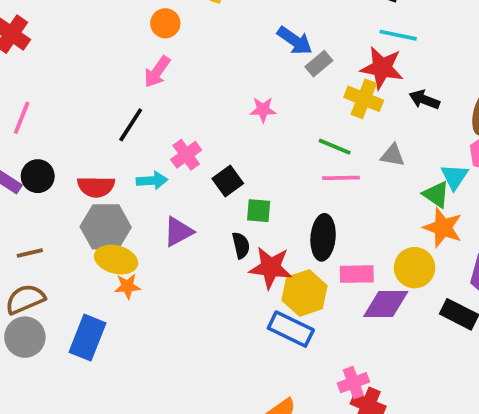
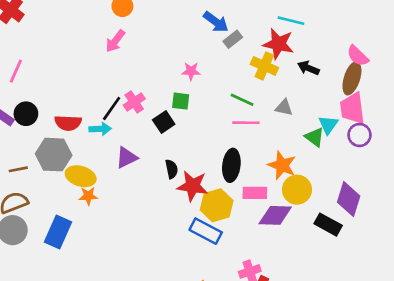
black line: (131, 125) -> (112, 109), moved
cyan arrow: (152, 181) -> (100, 129), moved
green square: (259, 211) -> (181, 101), moved
gray hexagon: (106, 227) -> (54, 155), moved
orange star: (443, 228) -> (282, 165), moved

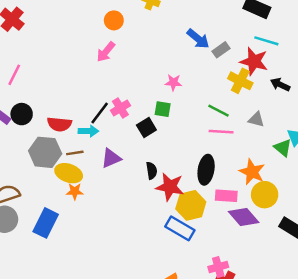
gray rectangle: (233, 39) -> (221, 50), moved
brown line: (18, 169) -> (75, 153), moved
purple diamond: (275, 215) -> (244, 217), turned 44

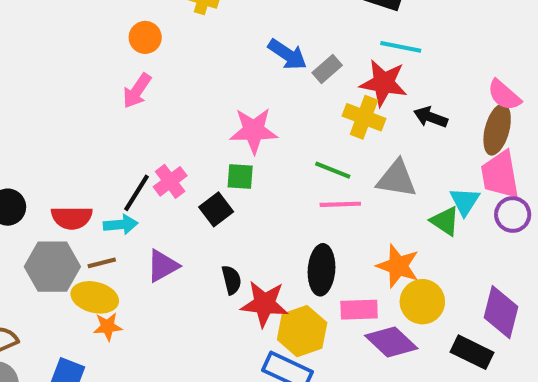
pink star: (173, 82) -> (254, 131), size x1.6
gray triangle: (256, 120) -> (397, 179), size x1.5

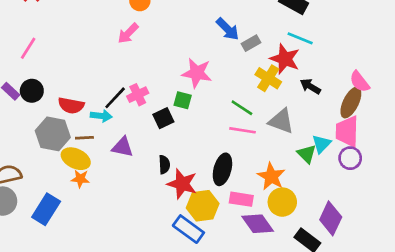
purple triangle: (163, 266) -> (123, 147), turned 30

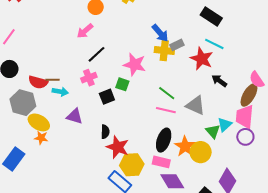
yellow cross: (268, 78) -> (164, 51), moved, turned -30
black line: (115, 98) -> (96, 54), moved
brown line: (84, 138) -> (52, 80), moved
black ellipse: (222, 169) -> (164, 140), moved
yellow circle: (282, 202) -> (201, 152), moved

